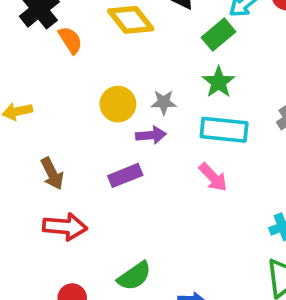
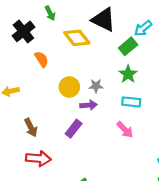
orange semicircle: (70, 40) -> (42, 59), moved
cyan rectangle: (224, 130) -> (131, 102), size x0.7
purple rectangle: (125, 175) -> (74, 129), turned -30

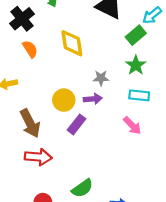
yellow diamond: (77, 38) -> (72, 43), moved, turned 30
orange semicircle: (42, 59) -> (30, 49), moved
yellow circle: (69, 87) -> (64, 100), moved
brown arrow: (31, 128) -> (30, 123), size x1.4

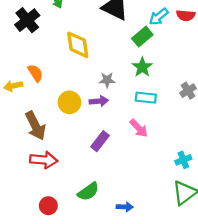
orange semicircle: (30, 49) -> (35, 73), moved
purple rectangle: (77, 124) -> (100, 141), moved

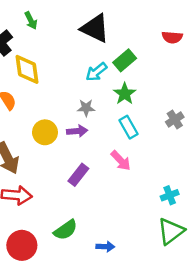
cyan arrow: (159, 17) -> (96, 72), moved
yellow diamond: (78, 45) -> (27, 69), moved
cyan rectangle: (146, 98) -> (128, 127), turned 54
red circle: (48, 206) -> (22, 245), size x1.5

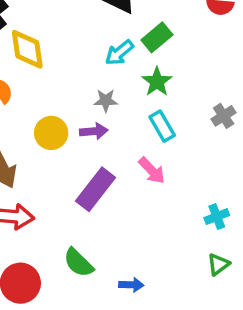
purple rectangle: (78, 175) -> (95, 189), size x1.4
green semicircle: (66, 230) -> (78, 263), turned 80
green triangle: (171, 231) -> (218, 264), size x0.6

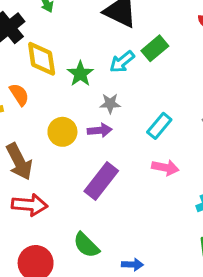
green star: (157, 82) -> (80, 74), moved
cyan rectangle: (162, 126) -> (159, 126), turned 70
pink arrow: (152, 170) -> (165, 168), moved, turned -35

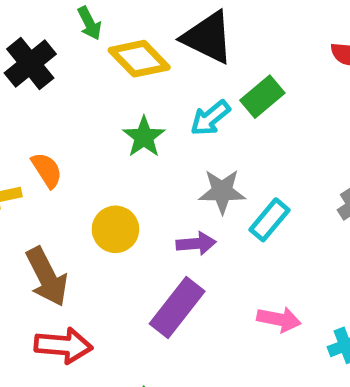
yellow diamond: (42, 59) -> (139, 59), moved, turned -36
gray star: (110, 104) -> (222, 191), moved, size x1.4
purple arrow: (100, 130) -> (196, 244), moved
pink arrow: (165, 168) -> (279, 319), moved

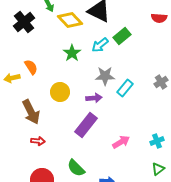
pink arrow: (279, 319) -> (121, 142), moved, turned -42
red arrow: (63, 345) -> (38, 141), size x0.6

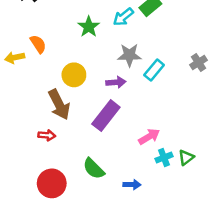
brown arrow: (31, 112) -> (59, 104), moved
cyan cross: (157, 141) -> (164, 158), moved
green triangle: (158, 169) -> (186, 158), moved

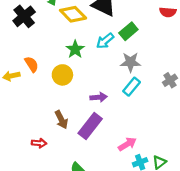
gray star: (129, 55) -> (131, 62), moved
yellow circle: (74, 75) -> (62, 75), moved
brown arrow: (59, 104) -> (61, 120), moved, size x0.7

